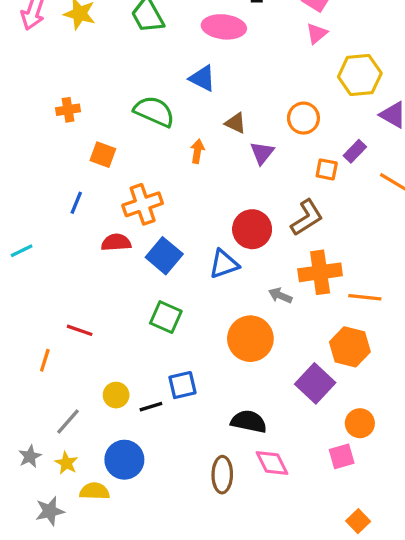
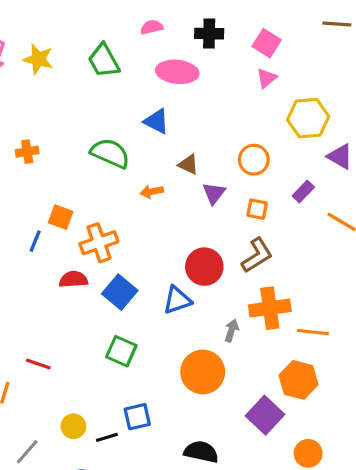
orange arrow: (197, 151) -> (152, 192), turned -110
orange square: (103, 155) -> (61, 217), moved
orange square: (327, 169) -> (257, 209), moved
gray arrow: (280, 296) -> (231, 330), turned 85

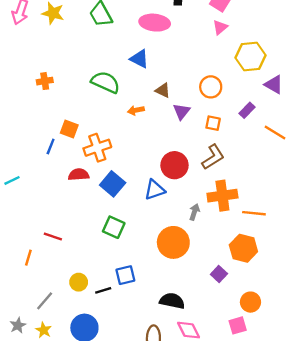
purple square: (265, 415) -> (219, 274), size x0.6

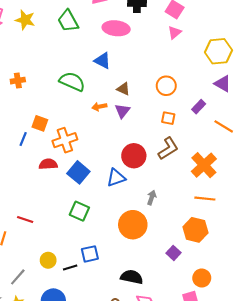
yellow hexagon: (250, 56) -> (218, 51), moved
purple triangle: (182, 111) -> (122, 111), moved
orange cross: (222, 196) -> (204, 165), moved, turned -35

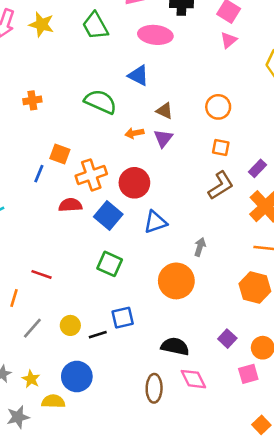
purple rectangle: (199, 107) -> (257, 168), moved
red circle: (134, 156) -> (134, 183), moved
purple square: (174, 253) -> (227, 339), moved
gray line: (18, 277) -> (32, 328), moved

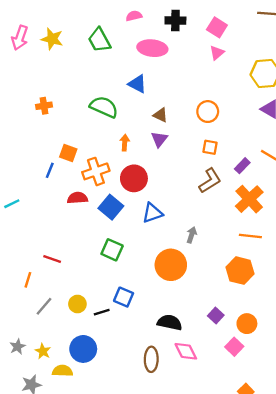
orange arrow: (134, 133) -> (125, 143), moved, turned 105
blue square: (123, 318) -> (124, 297), turned 36
pink square: (248, 374) -> (234, 347), turned -30

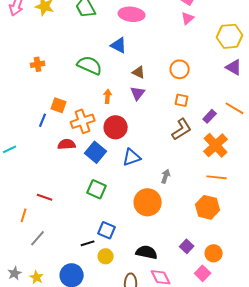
yellow circle: (77, 304) -> (106, 256), moved

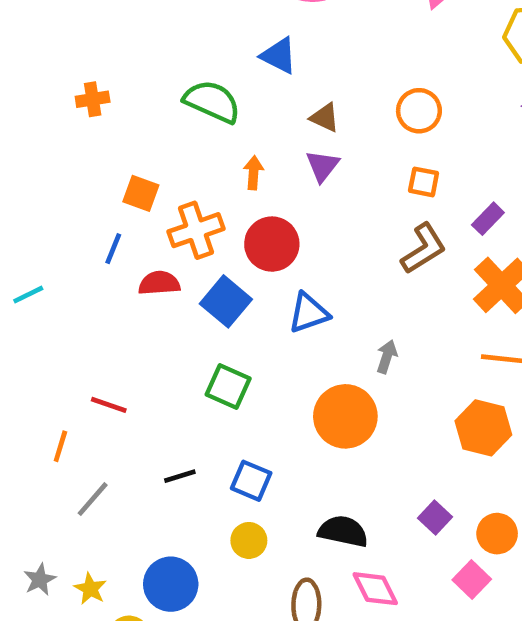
blue line: (43, 120) -> (113, 249), moved
black line: (88, 243) -> (180, 476), moved

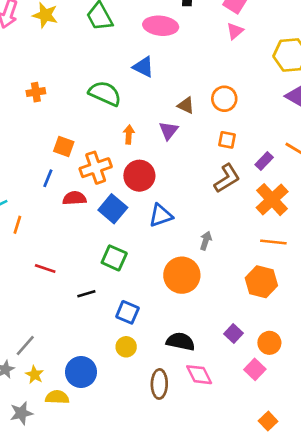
brown triangle: (325, 118) -> (186, 105), moved
orange line: (60, 446) -> (17, 225), moved
black line: (180, 476) -> (86, 294), moved
gray line: (93, 499) -> (25, 345), moved

